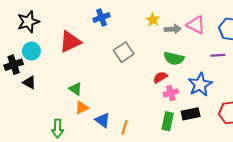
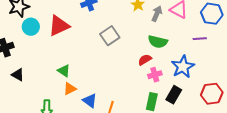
gray arrow: (173, 29) -> (157, 14), turned -63
cyan circle: (31, 51) -> (31, 27), moved
black triangle: (29, 82) -> (18, 75), moved
black rectangle: (191, 114) -> (174, 95), turned -48

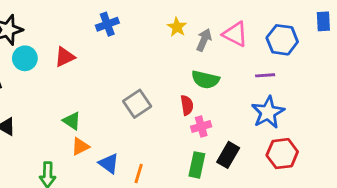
red triangle: (59, 26) -> (65, 57), size x0.7
gray square: (110, 36) -> (137, 104), moved
red semicircle: (145, 60) -> (187, 105), turned 112
blue star: (183, 67) -> (268, 112), moved

